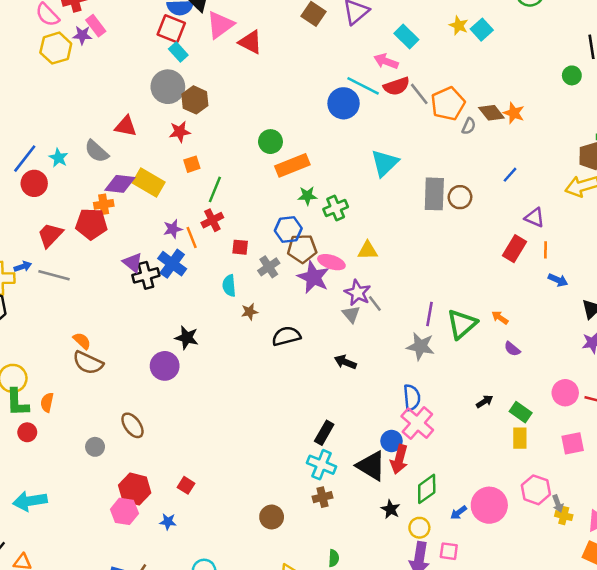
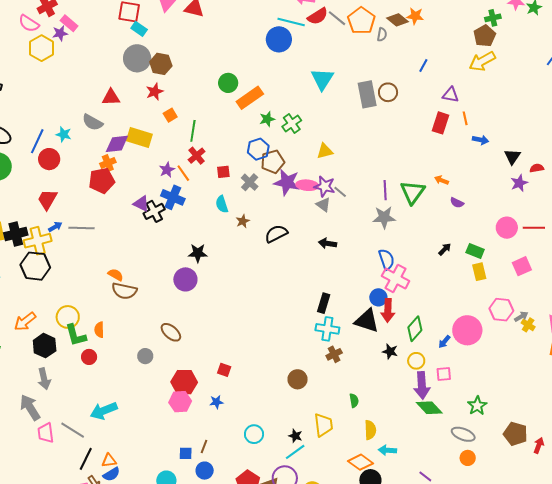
red trapezoid: (50, 235) -> (47, 199), moved
pink ellipse: (331, 262) -> (307, 185), moved
gray arrow: (558, 504) -> (521, 317), turned -88
yellow cross: (564, 516) -> (528, 325), turned 32

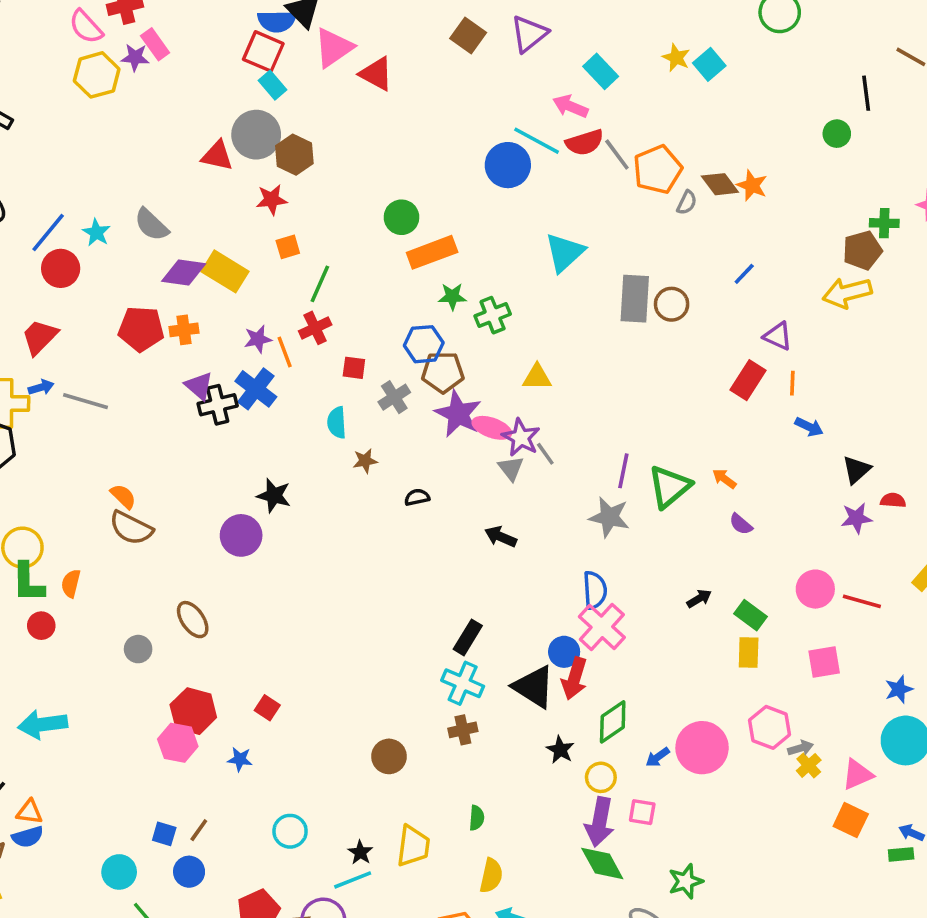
red triangle: (111, 97) -> (217, 156), moved
orange cross: (108, 163) -> (184, 330), moved
black semicircle: (276, 234) -> (417, 497), size x0.6

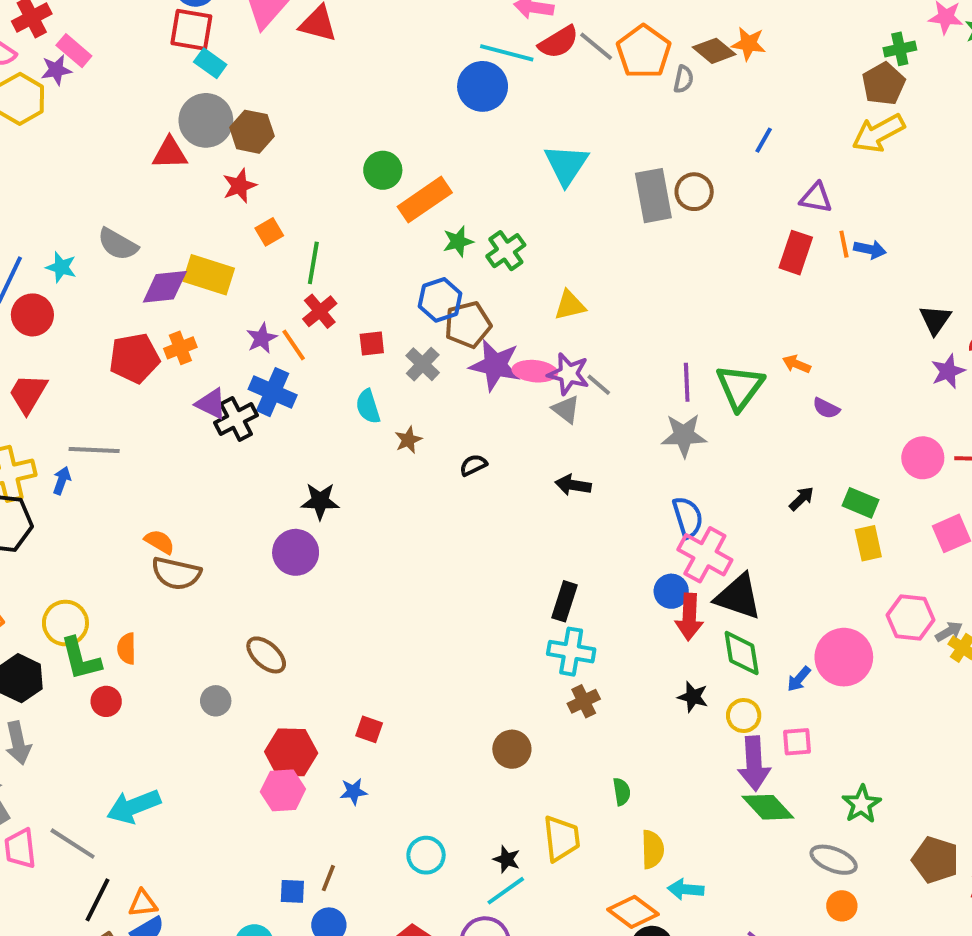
blue arrow: (41, 387) -> (62, 480), moved, turned -40
blue arrow: (809, 427) -> (870, 249), moved
black triangle: (534, 687) -> (738, 597), moved
green diamond: (613, 722) -> (742, 653), turned -51

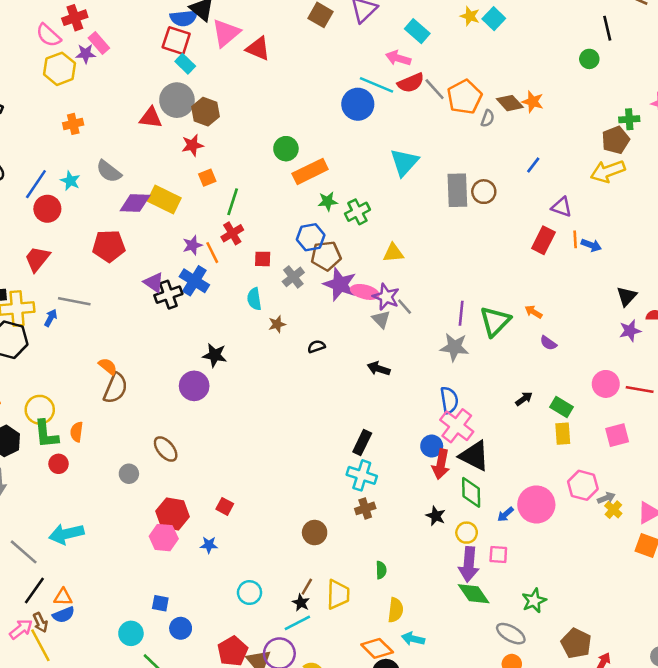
orange cross: (180, 348) -> (73, 124), moved
brown semicircle: (176, 573) -> (116, 388), turned -88
brown line: (328, 878) -> (307, 587), moved

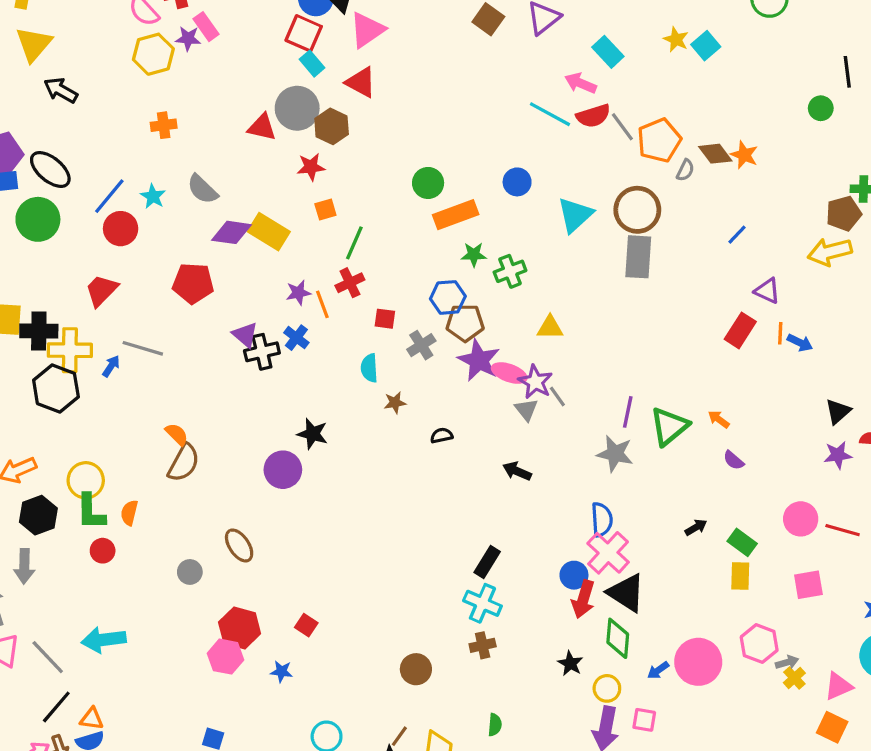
red triangle: (258, 48) -> (361, 82), moved
blue circle: (358, 104) -> (517, 182), moved, size x0.7
brown circle: (484, 192) -> (637, 210), moved, size x1.5
blue cross: (194, 281) -> (296, 338), size x0.7

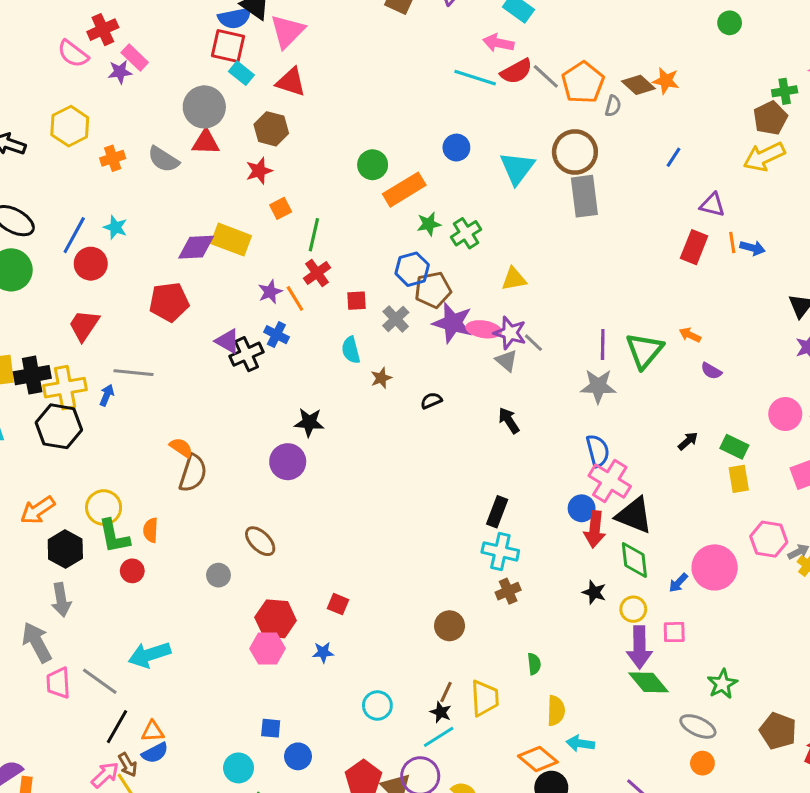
yellow hexagon: (153, 54) -> (70, 126), moved
gray circle: (297, 108) -> (204, 107), moved
gray semicircle: (202, 189) -> (163, 159), moved
black arrow: (517, 471) -> (509, 421), turned 44

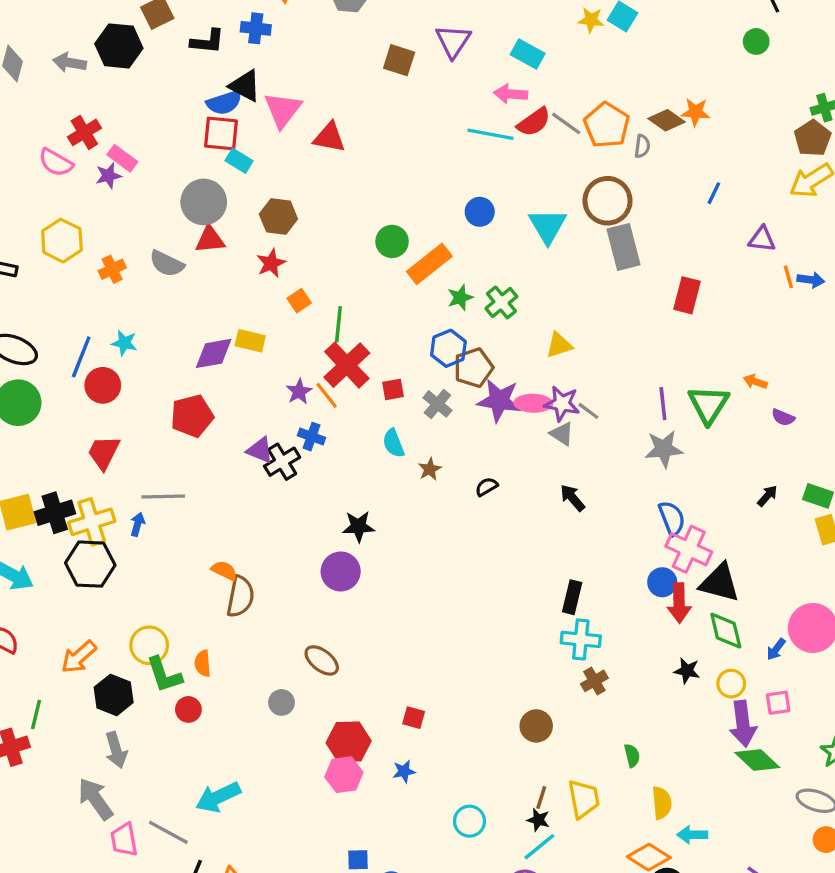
red triangle: (291, 82) -> (329, 137), moved
yellow rectangle: (231, 240) -> (250, 341), size x0.7
red rectangle: (694, 247) -> (687, 295), moved
red cross: (317, 273) -> (347, 365), size x1.6

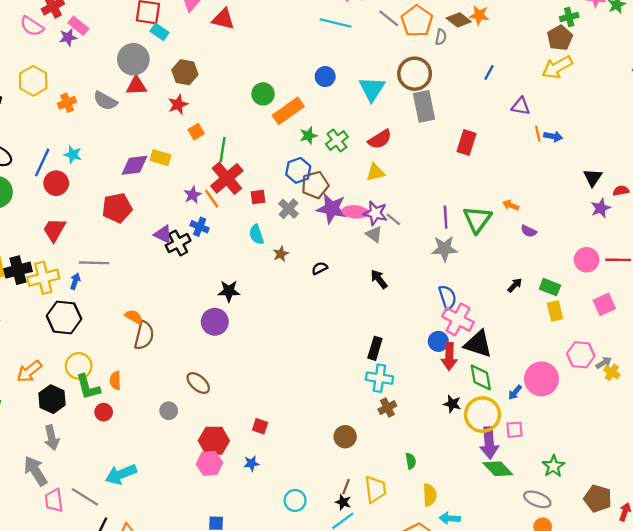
red semicircle: (534, 122) -> (380, 139), moved
black hexagon: (90, 564) -> (64, 317), moved
yellow circle: (731, 684) -> (482, 415), size x1.8

